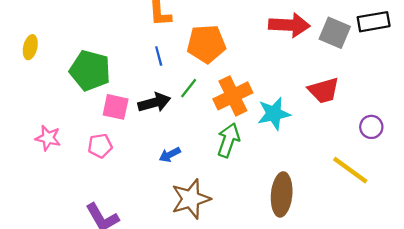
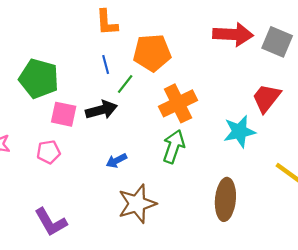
green line: (189, 88) -> (125, 84), moved
red trapezoid: (324, 90) -> (266, 98), turned 144
cyan star: (274, 114) -> (239, 131), moved

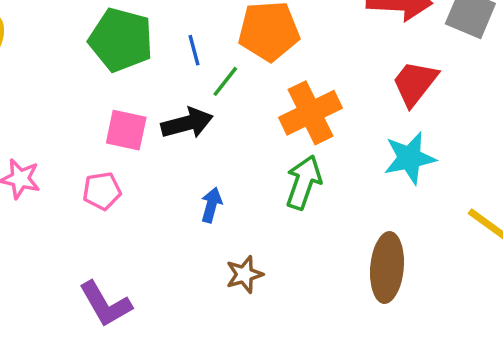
green pentagon: (39, 79) -> (121, 40), moved
red trapezoid: (266, 98) -> (415, 83), moved
blue arrow: (116, 161) -> (211, 205), turned 132
brown star: (137, 204) -> (244, 274), size x0.6

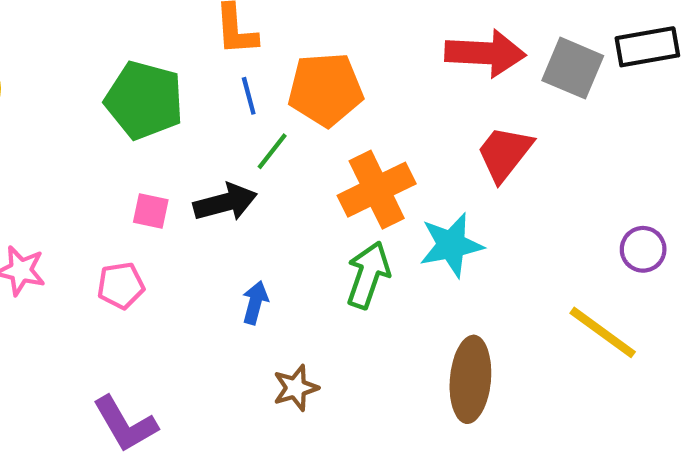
blue line: (194, 50) -> (249, 96), moved
pink square: (126, 130) -> (151, 211), size x0.7
cyan star: (410, 158) -> (451, 245), moved

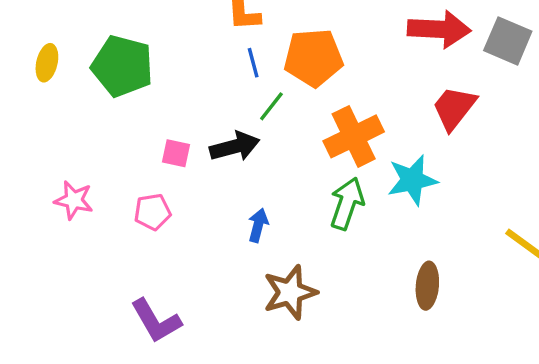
green pentagon: (144, 100) -> (122, 66), moved
brown ellipse: (470, 379) -> (427, 286), size x0.7
brown star: (296, 388) -> (290, 292), size x1.5

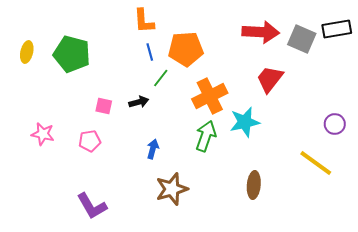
black arrow: (235, 147) -> (139, 102), size x0.7

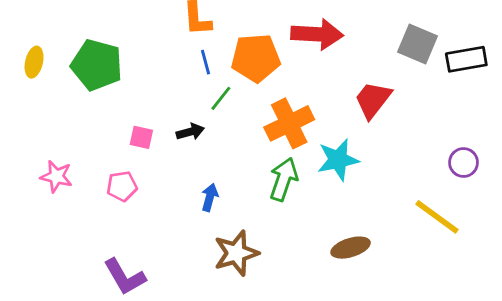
black rectangle: (337, 29) -> (466, 59), moved
red arrow: (261, 32) -> (317, 34), moved
brown ellipse: (254, 185) -> (351, 248), turned 68

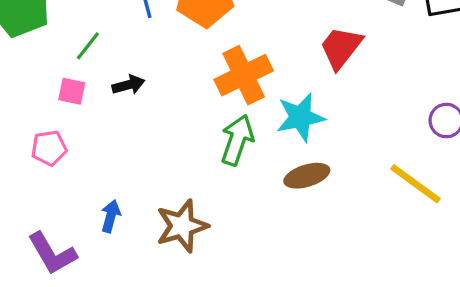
green line: (221, 98) -> (88, 46), moved
blue arrow: (210, 197) -> (111, 216), moved
brown ellipse: (351, 248) -> (307, 176), moved

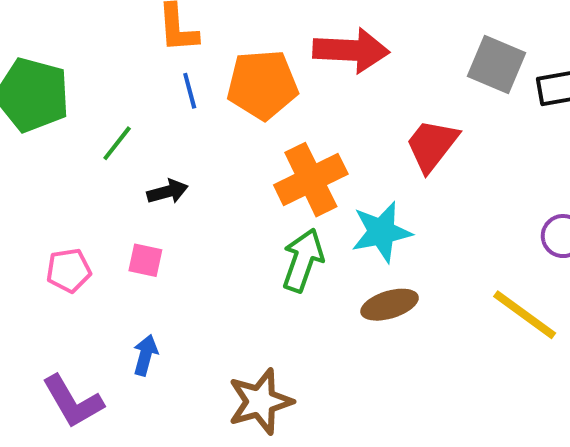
pink square: (72, 91) -> (145, 260), moved
brown star: (182, 226) -> (260, 402), moved

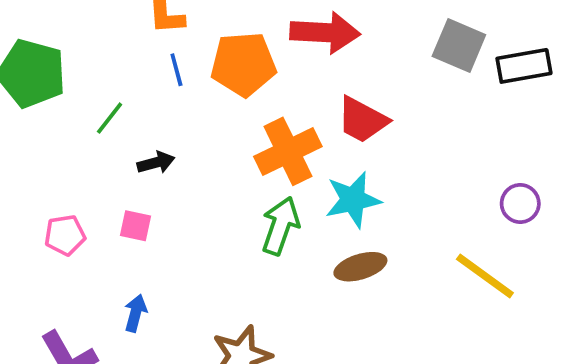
red trapezoid: (432, 145) -> (362, 120), moved, turned -100

